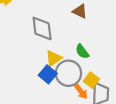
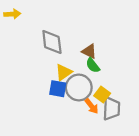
brown triangle: (80, 11) -> (89, 51), moved
blue square: (48, 74) -> (58, 89), turned -30

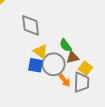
brown triangle: (89, 51) -> (73, 57), moved, turned -40
yellow triangle: (64, 72) -> (41, 51), turned -49
yellow square: (102, 94) -> (86, 68), moved

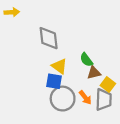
gray circle: (54, 64) -> (63, 99), moved

